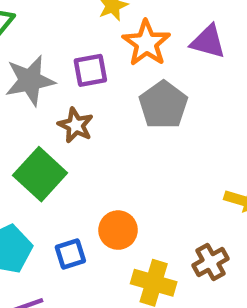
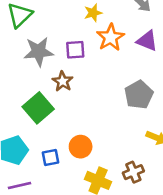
gray pentagon: (163, 105) -> (139, 95), moved

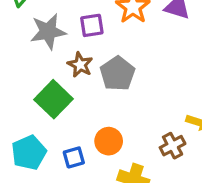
gray pentagon: (139, 95) -> (118, 74), moved
brown cross: (133, 172) -> (173, 146), moved

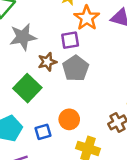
purple square: (92, 25) -> (70, 40), moved
brown star: (80, 65) -> (47, 62), turned 30

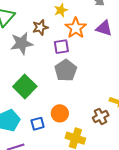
brown star: (47, 62) -> (40, 27), moved

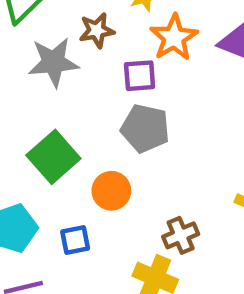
gray pentagon: (66, 70) -> (145, 128), turned -30
orange circle: (60, 113) -> (111, 191), moved
brown cross: (101, 116) -> (181, 235), moved

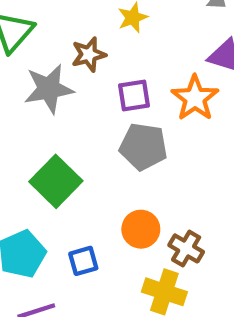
orange star: (174, 38) -> (195, 98), moved
orange circle: (111, 191) -> (141, 229), moved
brown cross: (181, 235) -> (186, 248), turned -32

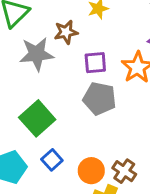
orange circle: (141, 229) -> (91, 171), moved
blue square: (83, 261) -> (52, 160), moved, turned -30

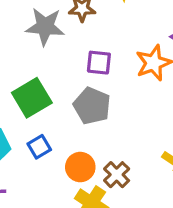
purple square: (95, 63) -> (99, 63), moved
gray pentagon: (99, 98) -> (92, 106), moved

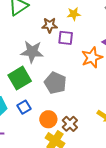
gray star: (45, 27) -> (32, 52), moved
purple square: (99, 63) -> (66, 38), moved

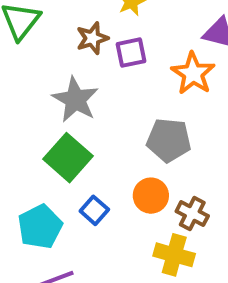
gray star: (32, 52) -> (75, 100), turned -30
gray pentagon: (55, 83) -> (169, 140), moved
orange circle: (48, 119) -> (151, 196), moved

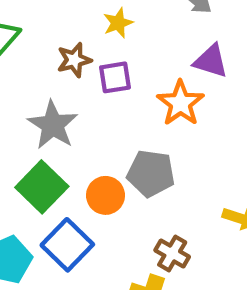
orange circle: (151, 196) -> (106, 195), moved
blue square: (94, 210) -> (67, 245), size x1.6

